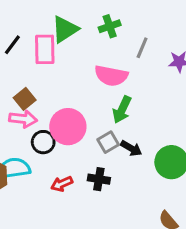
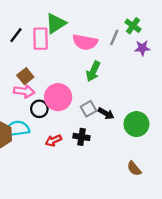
green cross: (110, 26) -> (133, 26), moved, turned -35
pink semicircle: (111, 76) -> (85, 42), moved
green arrow: (122, 110) -> (93, 71), moved

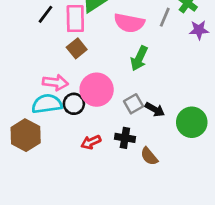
brown square: (25, 76) -> (77, 48), moved
cyan semicircle: (17, 129) -> (47, 104), moved
brown semicircle: (134, 169) -> (149, 156), moved

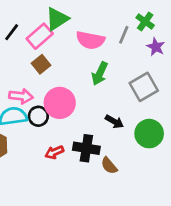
pink rectangle: (75, 19) -> (40, 36), turned 50
purple star: (199, 30) -> (156, 47), turned 30
gray square: (134, 104) -> (144, 87), moved, size x1.5
black cross: (125, 138) -> (86, 148), size x1.4

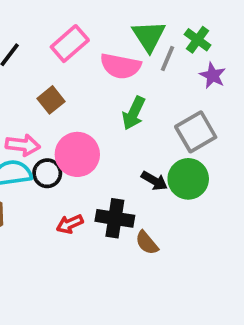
green triangle: (57, 19) -> (149, 36), moved, turned -30
pink rectangle: (40, 36) -> (70, 44), moved
green circle: (149, 134) -> (188, 179), moved

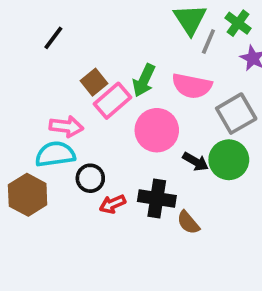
pink rectangle: (70, 44) -> (112, 101), moved
pink semicircle: (121, 66) -> (192, 86), moved
green arrow: (134, 113) -> (144, 80), moved
pink circle: (77, 154) -> (157, 130), moved
black circle: (47, 173) -> (90, 178), moved

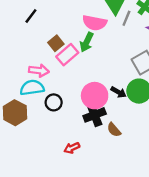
pink semicircle: (192, 86) -> (95, 23), moved
pink circle: (157, 130) -> (95, 96), moved
black cross: (157, 199) -> (95, 115), turned -30
red arrow: (112, 204) -> (72, 148), moved

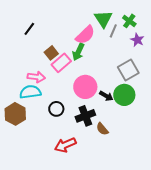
pink semicircle: (95, 23) -> (85, 35), turned -55
pink circle: (95, 96) -> (85, 87), moved
black circle: (54, 102) -> (56, 109), moved
red arrow: (72, 148) -> (65, 145), size x1.5

